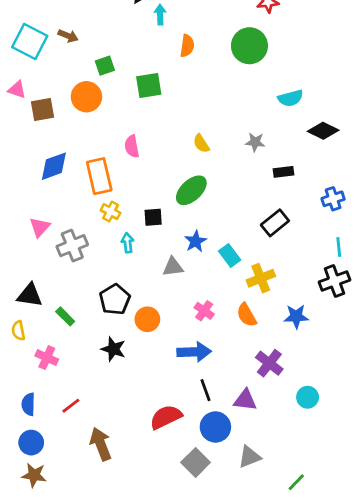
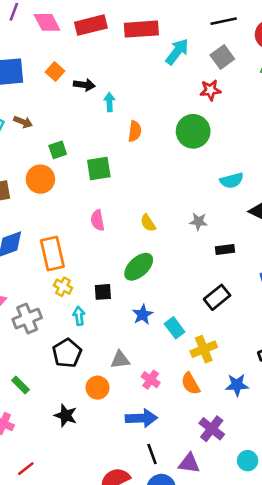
pink semicircle: (132, 146) -> (98, 220), moved
gray triangle: (173, 267) -> (120, 360), moved
black pentagon: (115, 299) -> (67, 353), moved

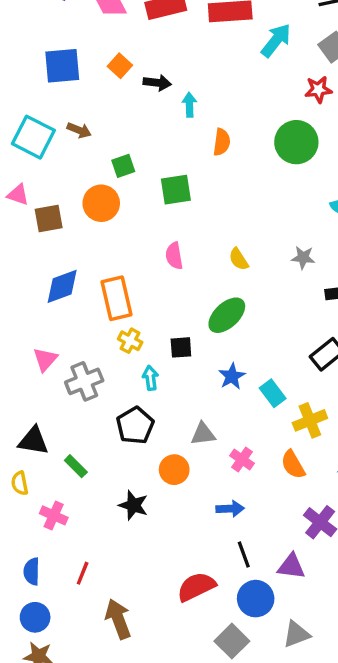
blue arrow: (141, 418) -> (230, 509), size x0.7
red line: (26, 469) -> (83, 573), turned -30

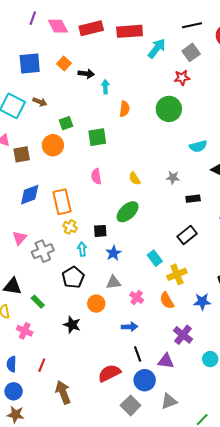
blue star: (232, 376) -> (113, 253), moved

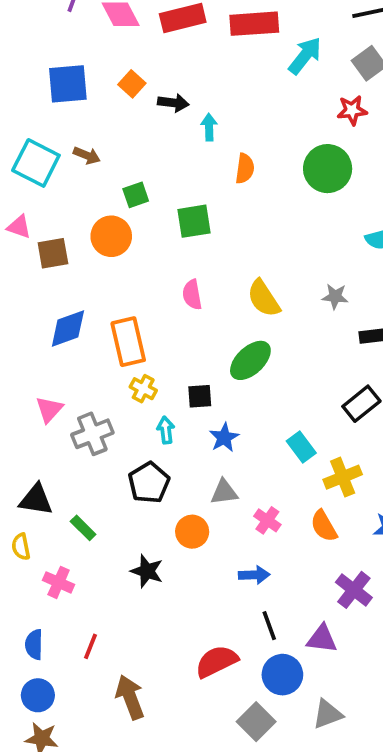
yellow semicircle: (135, 179) -> (264, 298), size x1.5

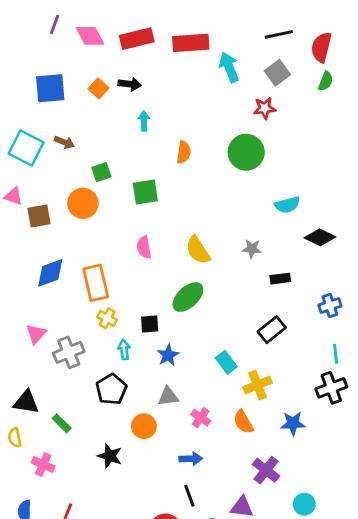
cyan arrow: (305, 56) -> (229, 67), turned -60
black arrow: (173, 103) -> (130, 84), moved
cyan arrow: (209, 127) -> (144, 121), moved
black line: (269, 626) -> (189, 496), moved

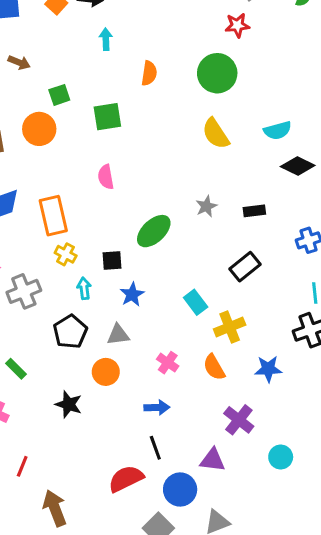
cyan semicircle: (287, 205) -> (278, 130), moved
gray star: (252, 249) -> (206, 206), moved, turned -30
yellow semicircle: (198, 250) -> (216, 134), moved
gray triangle: (168, 396) -> (118, 335), moved

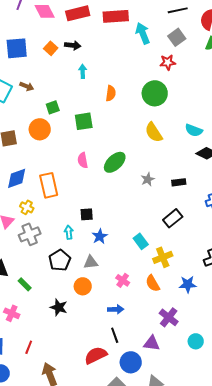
cyan semicircle: (278, 130) -> (194, 130), turned 36
green ellipse: (154, 231) -> (115, 162), moved
yellow cross: (66, 254) -> (27, 207), moved

